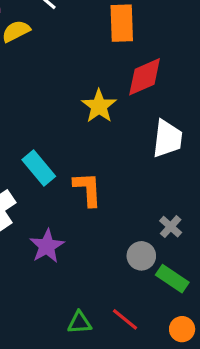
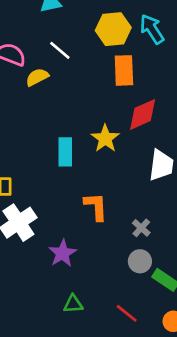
cyan rectangle: (39, 168) -> (65, 152), moved, turned 40
gray cross: (171, 227) -> (141, 228), moved
green triangle: (79, 323) -> (73, 304), moved

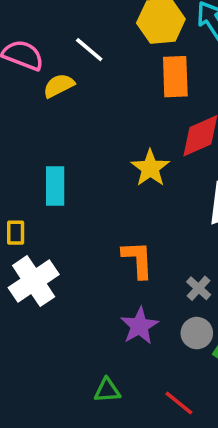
cyan rectangle: (65, 152) -> (55, 186), moved
purple star: (63, 253) -> (139, 326), moved

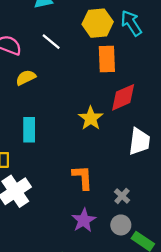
yellow semicircle: (59, 86) -> (26, 78), moved

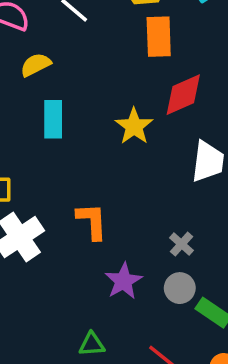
cyan rectangle: (29, 130) -> (53, 119), moved
orange L-shape: (83, 177) -> (92, 221), moved

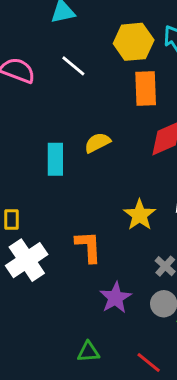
yellow semicircle: (36, 65) -> (97, 143), moved
yellow star: (134, 126) -> (140, 215), moved

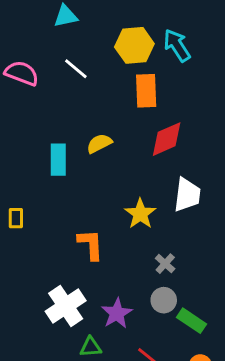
white cross: (27, 260) -> (66, 306), moved
purple star: (116, 298) -> (117, 313), moved

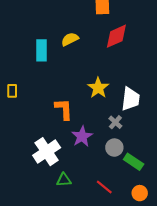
white trapezoid: (187, 195) -> (131, 99), moved
purple star: (117, 313) -> (82, 136), moved

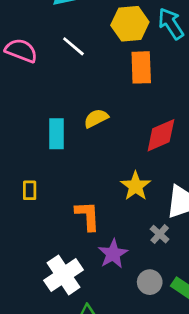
red diamond: (116, 36) -> (161, 135), moved
yellow rectangle: (12, 91) -> (30, 190), moved
gray circle: (114, 148) -> (150, 282), moved

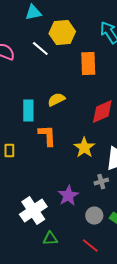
yellow hexagon: (130, 24) -> (62, 33), moved
orange L-shape: (88, 216) -> (47, 136), moved
gray cross: (160, 234) -> (101, 182), turned 32

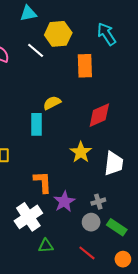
cyan rectangle: (28, 111) -> (37, 124), moved
orange L-shape: (47, 136) -> (43, 182), moved
gray cross: (101, 182) -> (98, 202), moved

